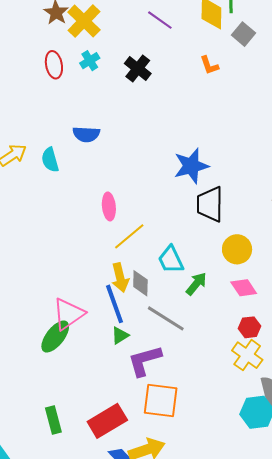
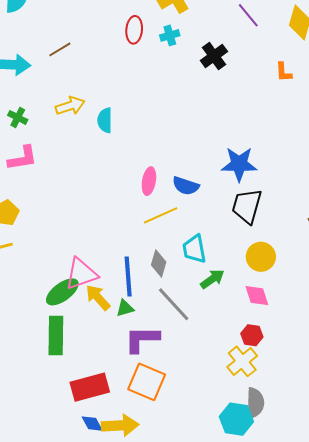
blue semicircle: (86, 134) -> (186, 186), moved
yellow arrow: (120, 278) -> (98, 298), moved, turned 136
green rectangle: (53, 420) -> (56, 335), moved, size x1.4

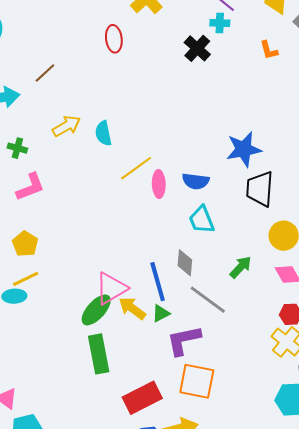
cyan cross: (170, 35) -> (220, 23), moved, turned 30
yellow line: (161, 215) -> (136, 168), moved
cyan trapezoid: (194, 249) -> (202, 220), moved

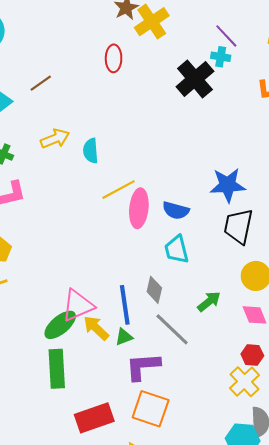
black cross: (197, 48) -> (195, 79), size x1.4
pink ellipse: (159, 184) -> (139, 208), size x1.4

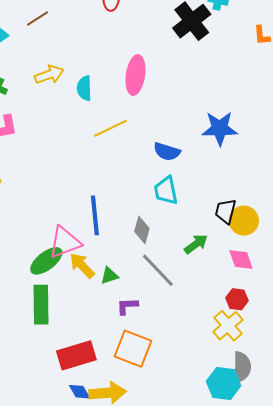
pink ellipse: (139, 208) -> (135, 75), moved
black trapezoid: (238, 226) -> (226, 211), moved, size x0.7
blue line: (125, 305) -> (95, 215), moved
purple L-shape: (143, 366) -> (127, 306), size x0.6

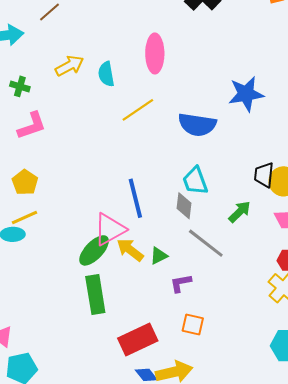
blue semicircle: (167, 152) -> (197, 125), size x1.4
cyan trapezoid: (166, 191) -> (195, 181), moved
orange square: (133, 349) -> (193, 324), size x0.6

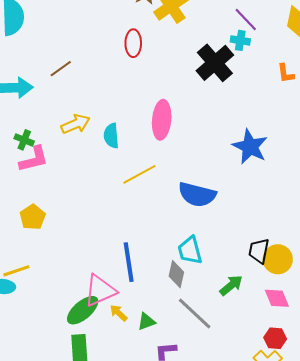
blue star: (246, 94) -> (250, 147), moved, turned 30
pink L-shape: (32, 126) -> (34, 159), moved
yellow pentagon: (25, 182) -> (33, 217), moved
yellow arrow: (130, 250) -> (119, 313), size x0.7

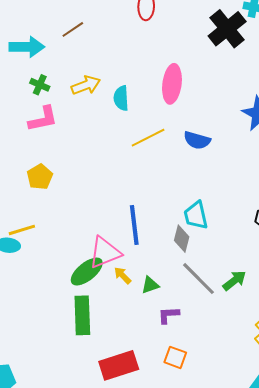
green cross: (24, 140) -> (40, 85), moved
blue semicircle: (197, 195) -> (197, 140), moved, size x0.7
green arrow: (231, 285) -> (234, 281), moved

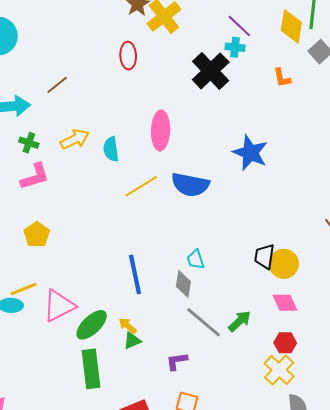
blue semicircle: (197, 140) -> (190, 185), size x1.4
cyan trapezoid: (196, 215) -> (196, 260), size x0.7
pink triangle: (105, 252) -> (59, 306), moved
green triangle: (150, 285) -> (132, 341), moved

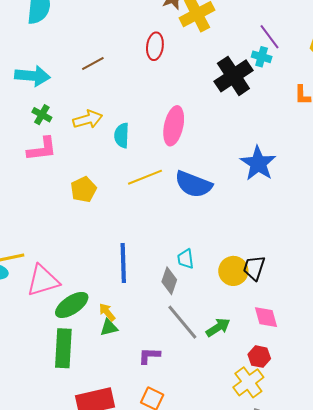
brown line: (57, 85) -> (93, 63), moved
yellow pentagon: (37, 235) -> (84, 189), moved
yellow circle: (284, 264) -> (233, 271), moved

